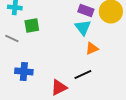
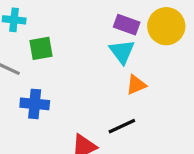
blue cross: (24, 71) -> (35, 104), moved

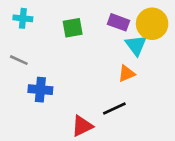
green square: (41, 48) -> (73, 28), moved
cyan triangle: (122, 52) -> (136, 45), moved

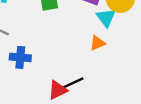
black line: (114, 108) -> (73, 83), moved

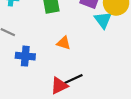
orange triangle: (97, 43) -> (64, 43), moved, turned 40

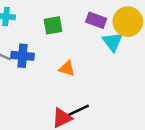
blue cross: (25, 56) -> (23, 56), moved

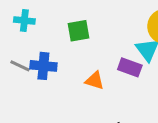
purple rectangle: (96, 20) -> (130, 67), moved

